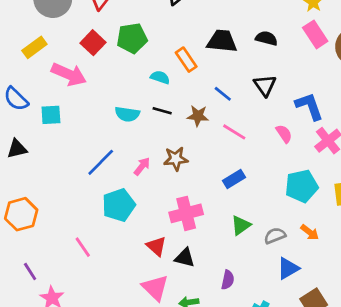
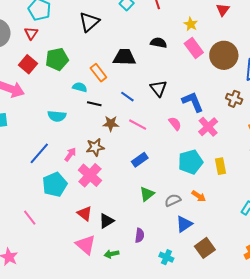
black semicircle: (266, 38) -> (159, 43), moved
black line: (162, 111) -> (94, 104), moved
brown star: (198, 116) -> (111, 123), moved
pink cross: (186, 213) -> (90, 175), moved, turned -30
black triangle: (185, 258) -> (106, 221), turned -42

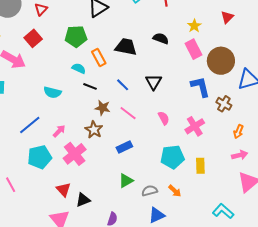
green pentagon: (57, 59) -> (76, 36), moved
blue L-shape: (193, 102) -> (200, 87), moved
brown star: (95, 147) -> (94, 130), moved, turned 30

